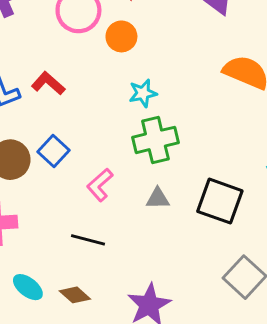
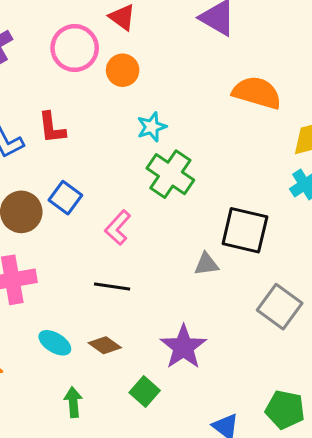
red L-shape: (48, 83) -> (52, 128), turned -132
green cross: (155, 140) -> (170, 174), turned -36
gray triangle: (158, 198) -> (206, 264), moved

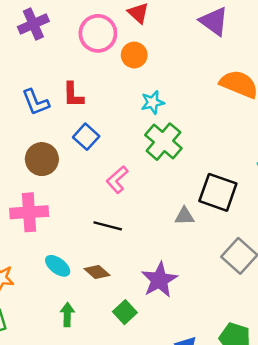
blue square: (65, 198) -> (86, 137), moved

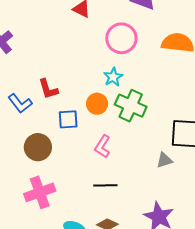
pink circle: (98, 33) -> (121, 38), moved
orange circle: (134, 55) -> (97, 104), moved
blue square: (86, 137) -> (68, 119), turned -30

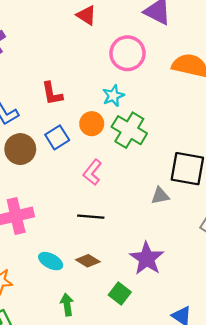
red L-shape: (48, 89) -> (52, 94), moved
blue square: (68, 119) -> (57, 137), turned -35
brown circle: (38, 147) -> (20, 149), moved

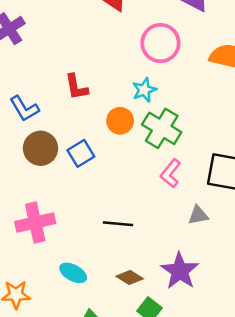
blue square: (57, 137) -> (81, 153), moved
pink L-shape: (92, 172) -> (171, 173), moved
gray triangle: (160, 196) -> (198, 215), moved
brown diamond: (88, 261) -> (130, 277), moved

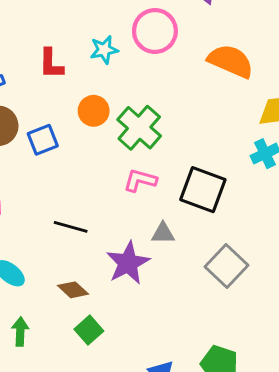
cyan star: (144, 90) -> (104, 50), moved
pink L-shape: (171, 173) -> (140, 180), turned 56
purple star: (180, 271) -> (128, 263), moved

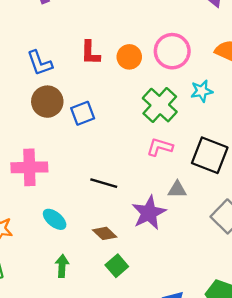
pink circle: (155, 31) -> (172, 51), moved
cyan star: (104, 50) -> (202, 91), moved
orange circle: (94, 111) -> (129, 57), moved

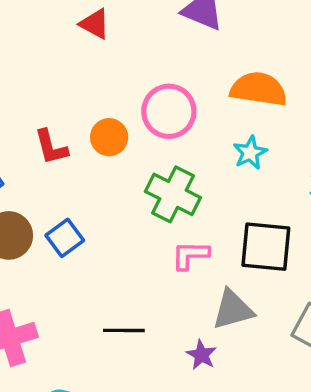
cyan star: (202, 91) -> (250, 153), moved
gray triangle: (177, 190) -> (233, 310), size x1.5
purple star: (149, 213) -> (201, 355), size x0.6

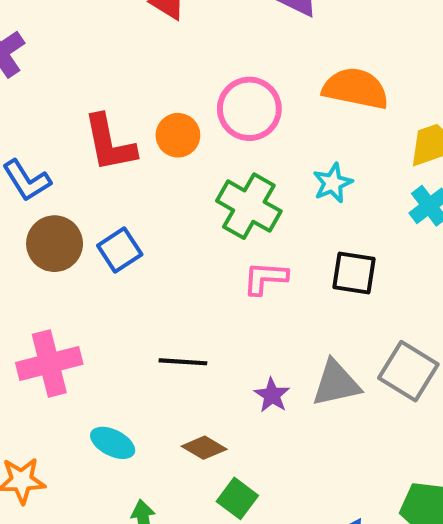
red L-shape: (51, 147) -> (110, 143), size x1.4
cyan star: (250, 153) -> (333, 183), moved
black square: (266, 247) -> (354, 273), size x0.7
gray triangle: (233, 310) -> (336, 383), moved

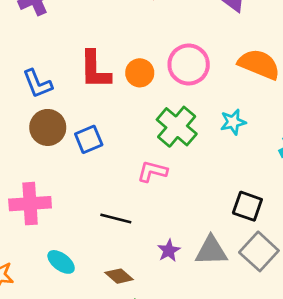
black square: (354, 273) -> (247, 206), moved
pink L-shape: (265, 278) -> (152, 171), moved

